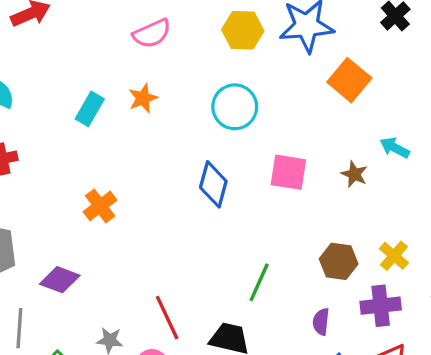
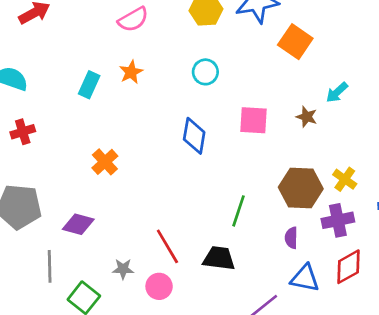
cyan circle: (235, 107) -> (205, 72), size x0.7
cyan arrow: (395, 148) -> (337, 92), turned -65
brown hexagon: (339, 261) -> (301, 188), size x1.4

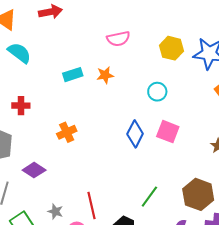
cyan rectangle: (89, 85) -> (73, 75), turned 30
pink square: (254, 120) -> (168, 132), moved
red cross: (23, 132) -> (21, 106), moved

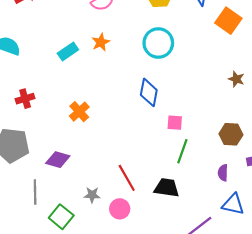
cyan circle: (157, 92) -> (158, 43), size x1.5
pink square: (168, 132) -> (175, 123), moved, size x0.7
brown hexagon: (198, 194) -> (231, 134), size x0.7

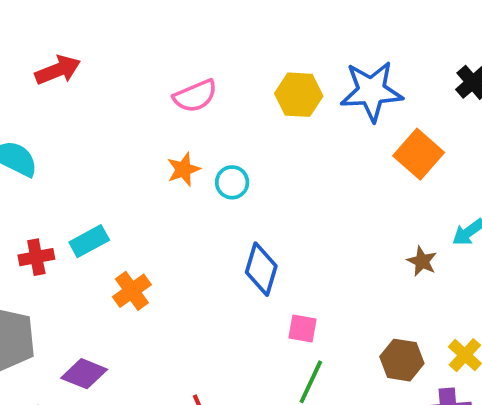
cyan circle: (158, 43) -> (232, 182), moved, size x0.6
cyan rectangle: (68, 52) -> (89, 241), moved

